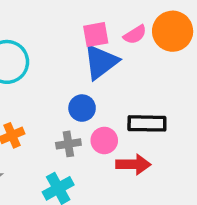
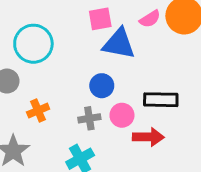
pink square: (96, 35) -> (100, 19), moved
blue triangle: (101, 62) -> (119, 44), turned 48

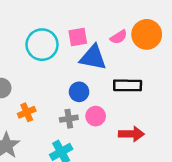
cyan circle: (33, 44) -> (42, 45), moved
black rectangle: (161, 100) -> (128, 85), moved
red arrow: (148, 137) -> (131, 134), moved

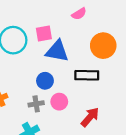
orange circle: (147, 34) -> (103, 46), moved
pink semicircle: (119, 37) -> (79, 14), moved
red arrow: (131, 134) -> (90, 117), turned -50

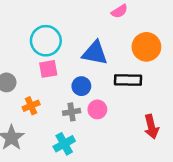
pink square: (44, 34) -> (48, 69), moved
red arrow: (90, 117) -> (151, 127), moved, turned 125

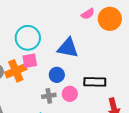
orange circle: (146, 47) -> (110, 19), moved
black rectangle: (128, 80) -> (95, 82), moved
orange cross: (31, 106) -> (16, 71), moved, size x1.5

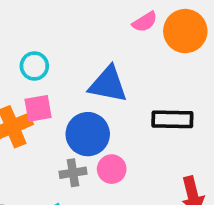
cyan circle: (28, 38) -> (34, 66), size x0.6
blue circle: (57, 75) -> (88, 134), size x1.5
black rectangle: (95, 82) -> (172, 119), moved

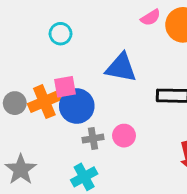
cyan circle: (34, 66) -> (61, 34), moved
blue circle: (88, 134) -> (77, 106), moved

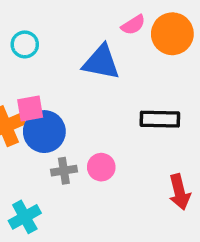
blue triangle: (121, 68) -> (101, 62), moved
cyan cross: (84, 177) -> (25, 217), moved

